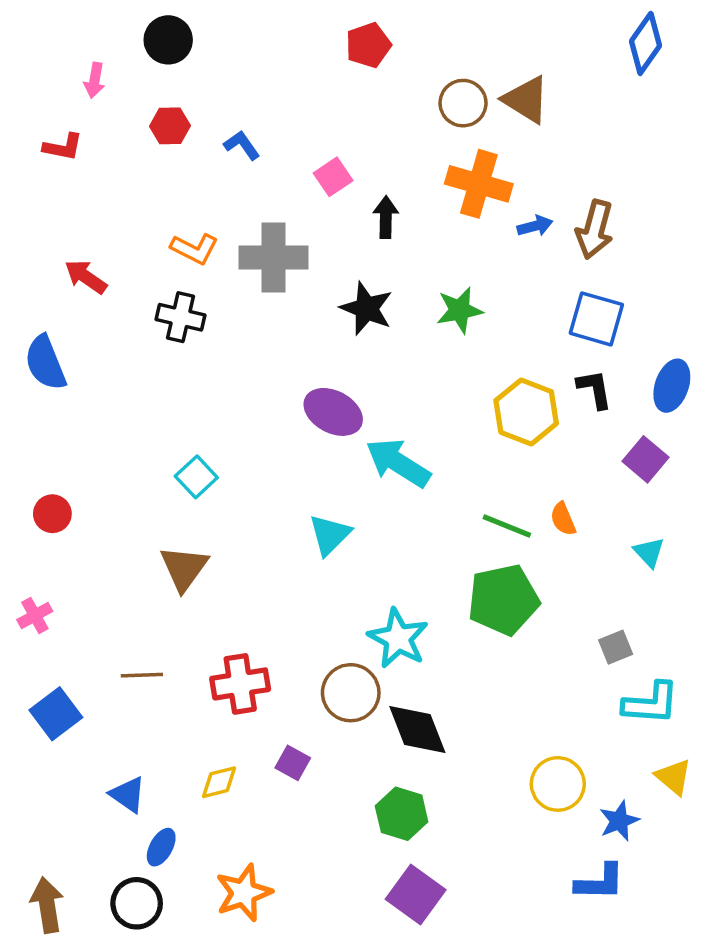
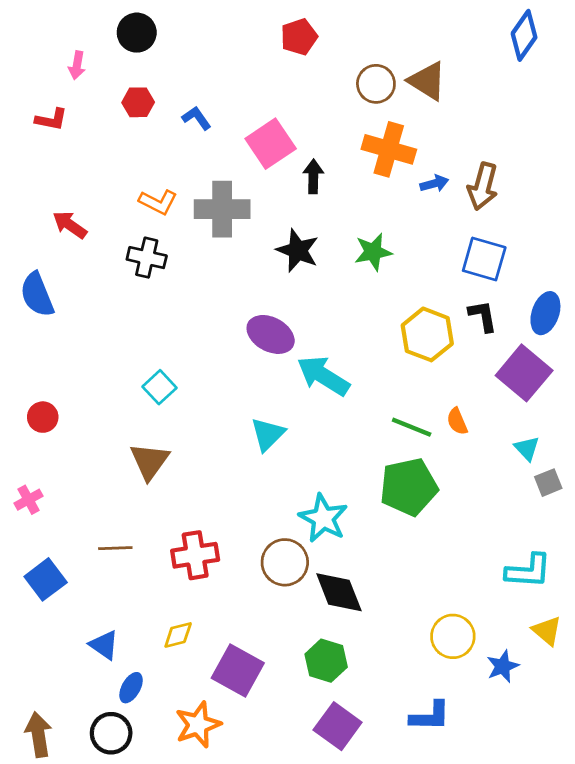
pink square: (333, 177) -> (271, 144), size x1.6
purple square: (646, 459) -> (524, 373), size x1.5
gray square: (616, 647) -> (548, 483), moved
purple square: (293, 763) -> (238, 671), moved, size x1.8
blue L-shape: (600, 882) -> (430, 716), moved

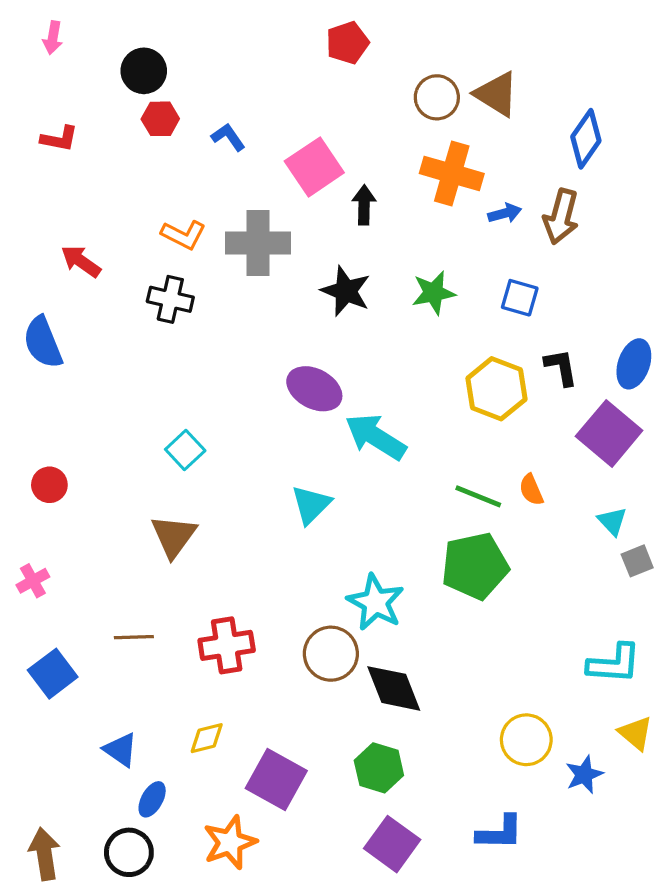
black circle: (137, 33) -> (144, 71), moved
blue diamond: (524, 35) -> (586, 139), moved
pink arrow: (77, 65) -> (53, 38), moved
blue square: (484, 259) -> (520, 298), moved, size x0.7

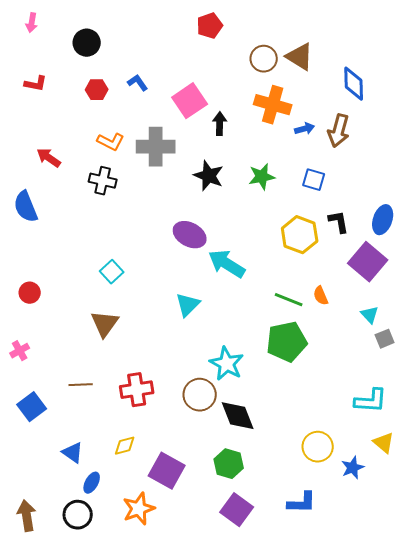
red hexagon: (160, 119) -> (97, 90), moved
blue diamond: (586, 139) -> (354, 84), turned -36

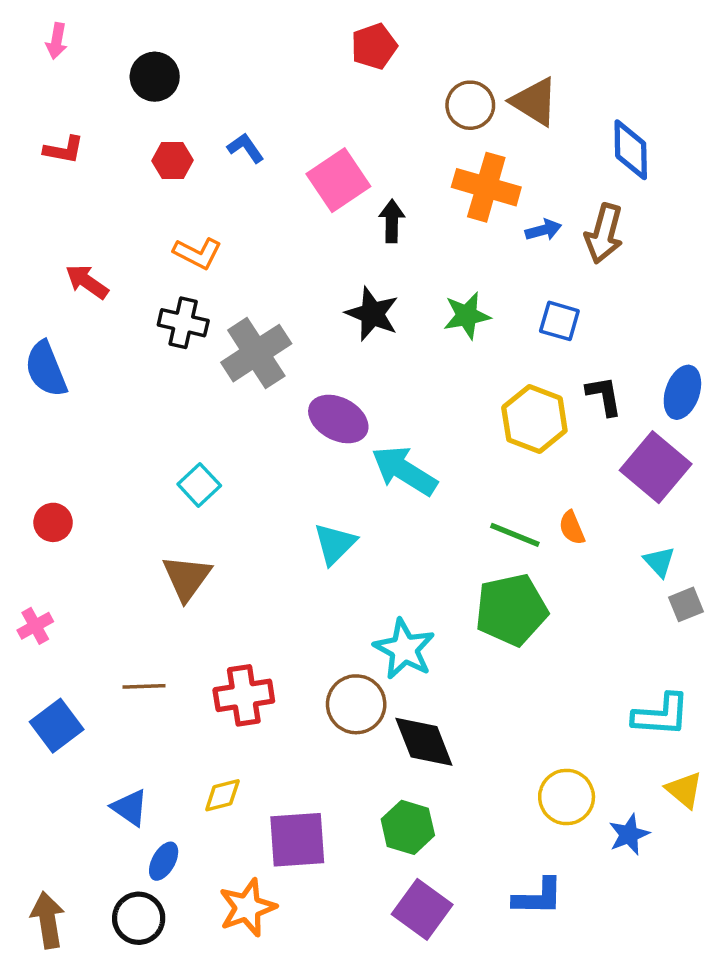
gray cross: (156, 147) -> (256, 353), moved, turned -33
purple square: (167, 471) -> (297, 840), turned -33

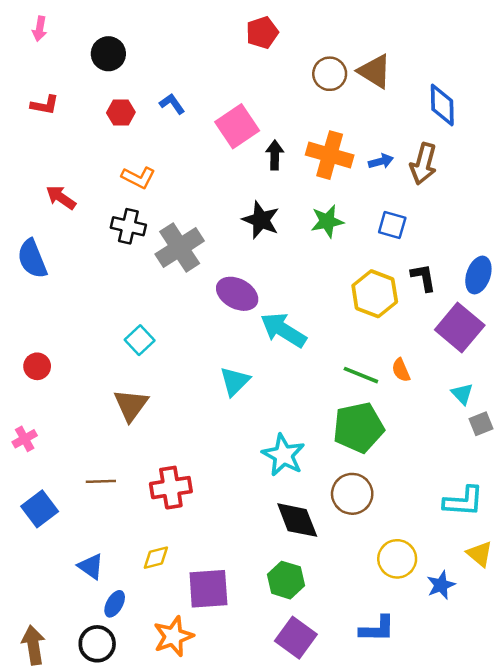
orange cross: (486, 187) -> (330, 155), moved
brown circle: (356, 704) -> (352, 494), moved

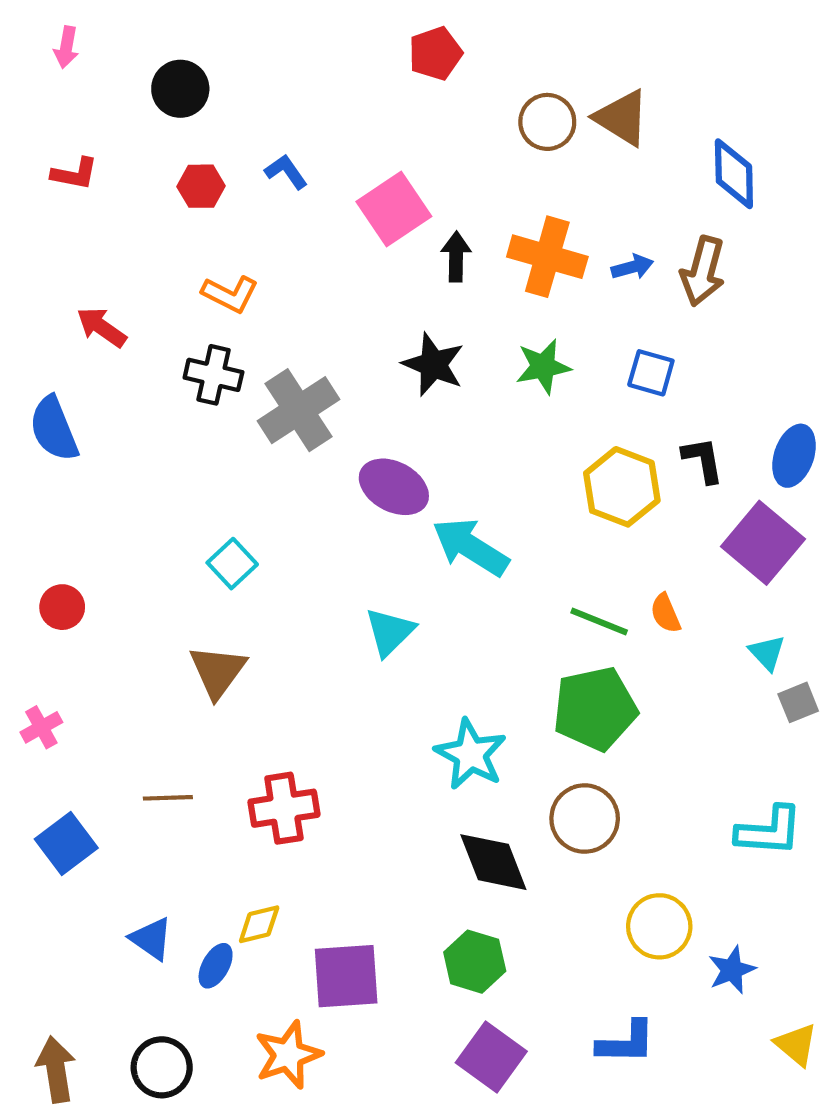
yellow triangle: (480, 554) -> (796, 1045), moved
blue ellipse: (115, 604) -> (216, 966), moved

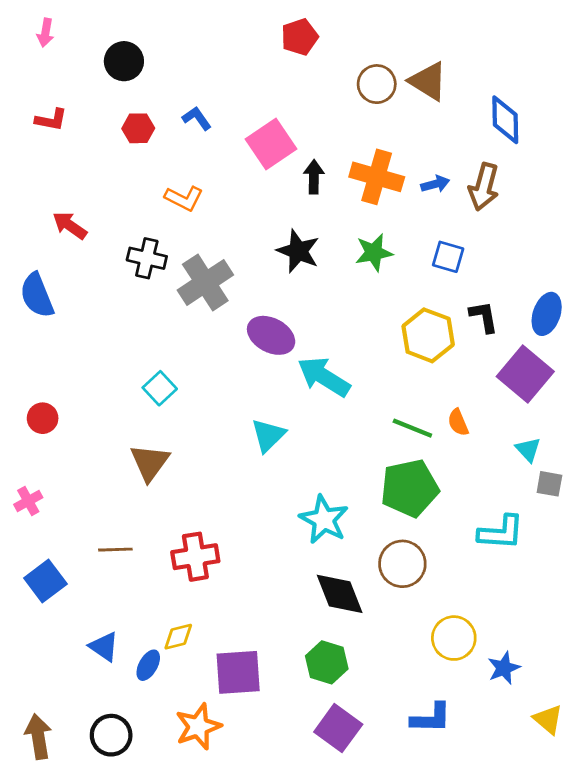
orange L-shape: (230, 294) -> (184, 198), moved
gray square: (798, 702) -> (549, 484), turned 32
cyan L-shape: (769, 831) -> (501, 532), moved

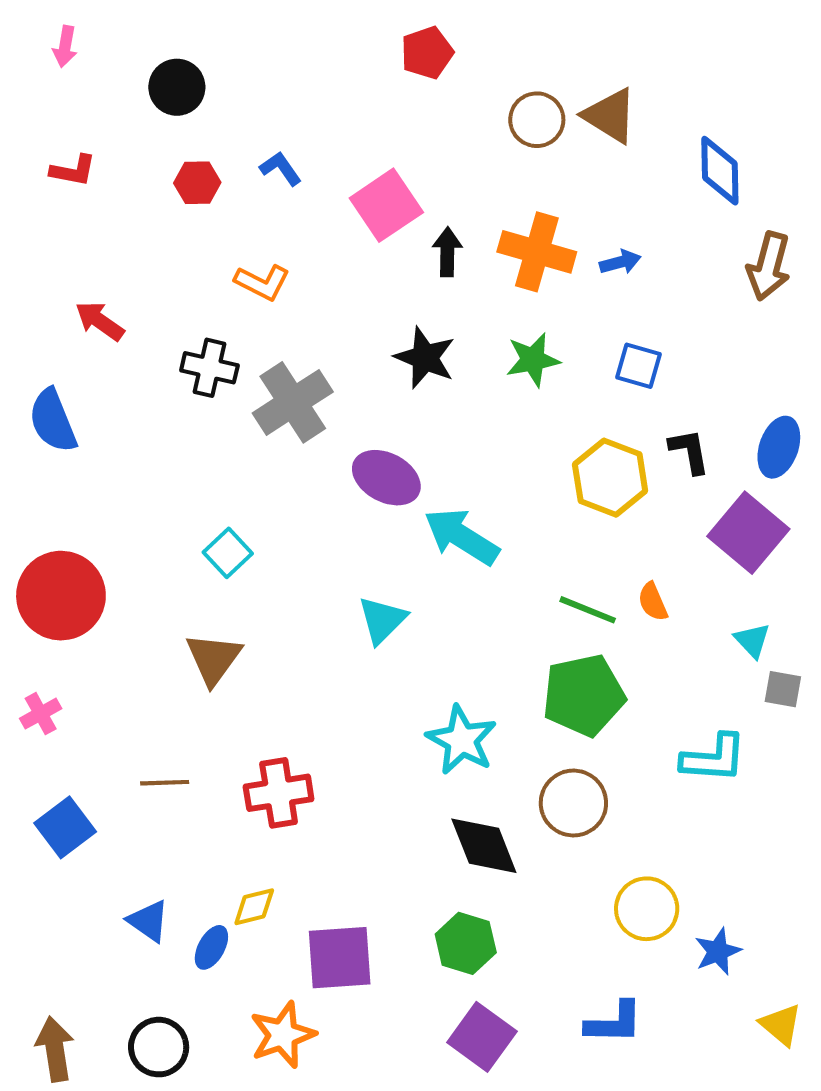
brown arrow: (484, 187) -> (769, 266), moved
red circle: (43, 418) -> (61, 596), size x2.0

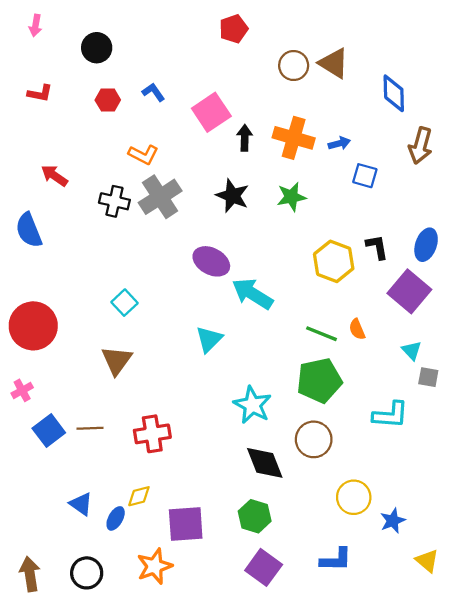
blue square: (639, 366) -> (365, 176), moved
gray cross: (293, 402) -> (160, 197), moved
blue square: (65, 827) -> (49, 431), moved

